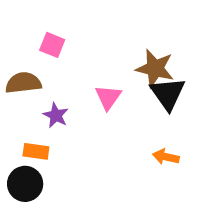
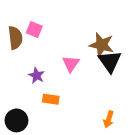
brown semicircle: (23, 83) -> (15, 38), moved, turned 90
orange rectangle: (36, 151) -> (51, 99), moved
orange arrow: (166, 157) -> (109, 119), moved, turned -84

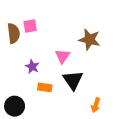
pink square: (34, 29) -> (30, 26), turned -32
black triangle: (110, 61) -> (73, 80), moved

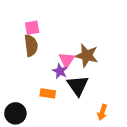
brown semicircle: (14, 33) -> (31, 45), moved
brown star: (89, 40) -> (87, 56), moved
purple star: (32, 67) -> (60, 71), moved

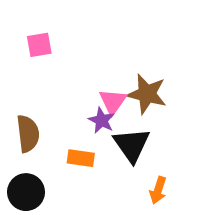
pink square: (32, 28) -> (39, 45), moved
brown semicircle: (31, 45) -> (28, 134), moved
orange arrow: (102, 112) -> (158, 190), moved

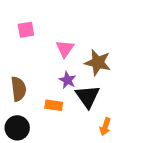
pink triangle: (113, 101) -> (65, 49), moved

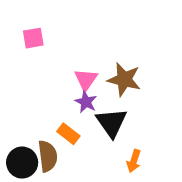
pink triangle: (65, 49) -> (86, 80), moved
brown semicircle: (18, 89) -> (48, 156), moved
orange rectangle: (54, 105) -> (68, 134), turned 30

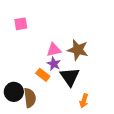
pink triangle: (86, 80) -> (54, 50), turned 42
orange rectangle: (68, 134) -> (43, 75), moved
black circle: (22, 163) -> (14, 92), moved

